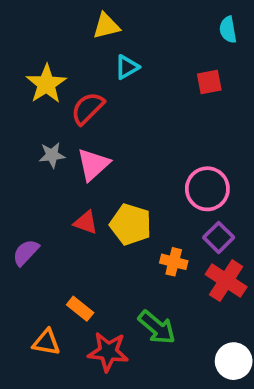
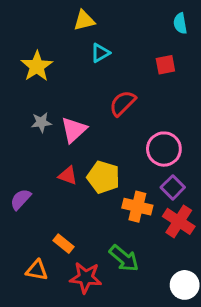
red semicircle: (88, 108) -> (123, 103), moved
orange cross: (174, 262) -> (137, 207), size x1.4

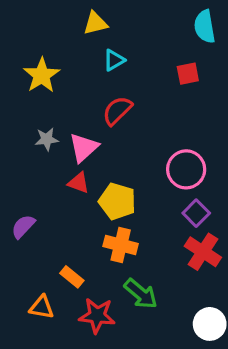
cyan semicircle: (180, 23) -> (205, 27), size x1.4
red semicircle: (123, 103) -> (117, 111), moved
red triangle: (68, 176) -> (79, 183), moved
orange cross: (137, 207) -> (121, 245), moved

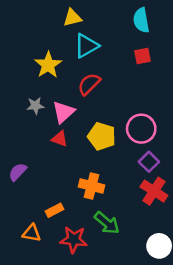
cyan semicircle: (205, 27) -> (141, 20), moved
cyan triangle: (114, 60) -> (86, 46), size x1.5
yellow star: (42, 75) -> (48, 65), moved
yellow pentagon: (117, 201) -> (102, 136), moved
orange rectangle: (72, 277) -> (55, 210), turned -66

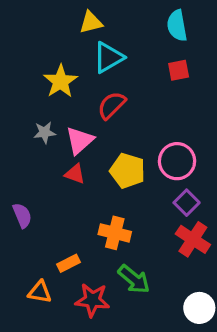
purple semicircle: (18, 172) -> (22, 215), turned 114

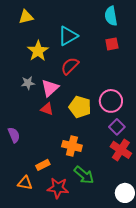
yellow triangle: (91, 22) -> (26, 17), moved

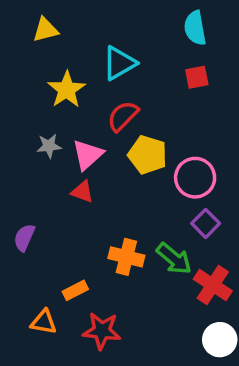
yellow pentagon: (80, 107) -> (148, 155), moved
purple semicircle: (14, 135) -> (24, 238), turned -133
red cross: (121, 150) -> (213, 285), moved
green arrow: (84, 175) -> (174, 259), moved

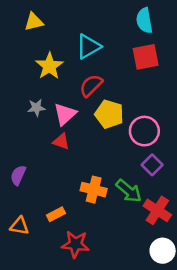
red square: (197, 77) -> (146, 57), size x1.5
orange triangle: (44, 322) -> (19, 226), moved

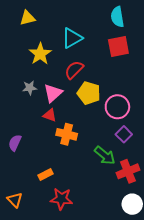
orange cross: (94, 190) -> (67, 134), moved
red cross: (157, 210) -> (128, 171), turned 35
orange triangle: (19, 226) -> (15, 200), moved, turned 35

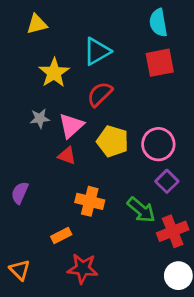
yellow pentagon: (89, 93) -> (113, 141), moved
orange cross: (67, 134) -> (90, 201), moved

